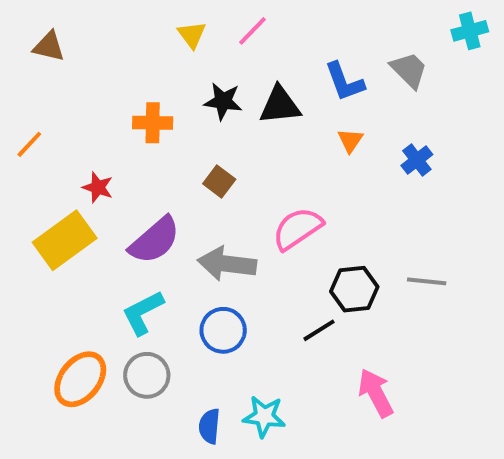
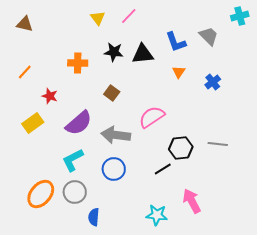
orange line: (29, 144) -> (25, 72), moved
yellow rectangle: (65, 240) -> (33, 123), size x0.7
cyan star: (264, 416) -> (157, 215), moved
blue semicircle: (209, 426) -> (94, 217), moved

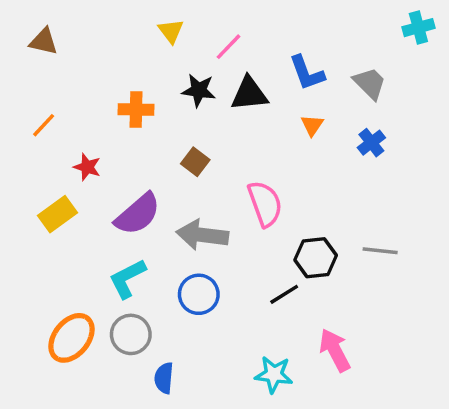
pink line: (129, 16) -> (228, 47), moved
gray trapezoid: (209, 36) -> (370, 83), moved
pink semicircle: (152, 117) -> (265, 204), turned 104

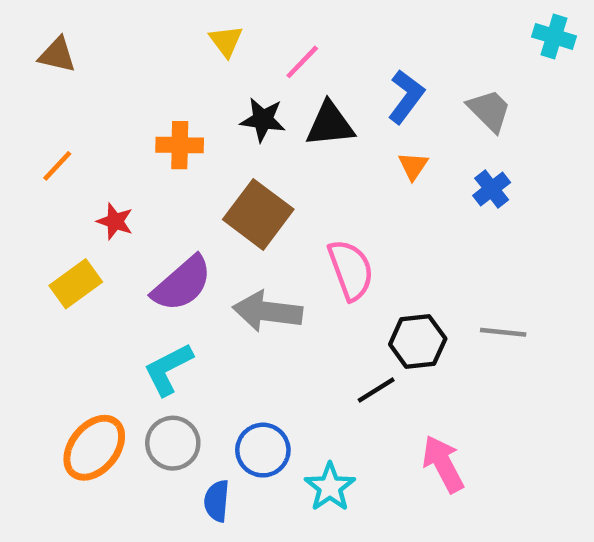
cyan cross: (418, 28) -> (554, 36), turned 32
blue L-shape: (307, 73) -> (406, 97), turned -123
brown square: (195, 162) -> (258, 214), size x1.8
blue circle: (199, 294) -> (263, 450), moved
cyan star: (274, 375) -> (330, 487), moved, turned 30

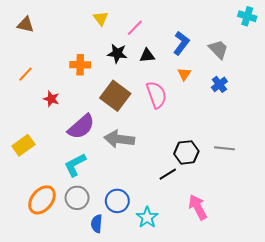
black triangle: (330, 124) -> (147, 55), size x0.7
pink semicircle: (351, 270) -> (156, 95), moved
yellow rectangle: (76, 284) -> (23, 145), moved

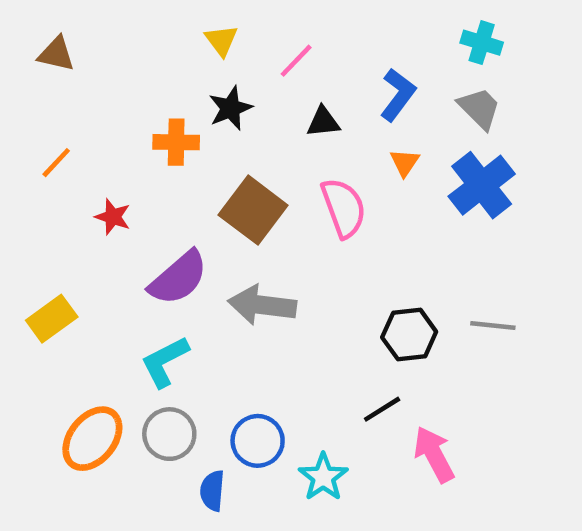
cyan cross: (247, 16) -> (482, 43), moved
black star: (117, 53) -> (230, 108), moved, turned -30
blue cross: (219, 84) -> (482, 185), size x1.8
black line: (168, 174) -> (382, 409), moved

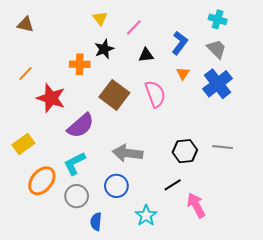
red star: (113, 217) -> (51, 98), size x1.8
gray arrow: (262, 305) -> (128, 153), moved
orange ellipse: (92, 439) -> (42, 181), moved
blue circle: (258, 441) -> (116, 186), moved

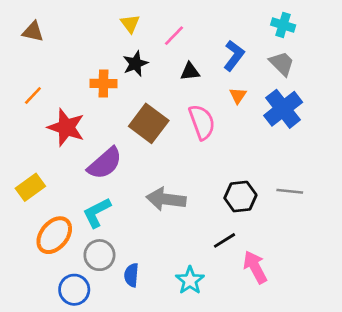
blue circle: (116, 186) -> (74, 290), moved
blue semicircle: (96, 222) -> (131, 275), moved

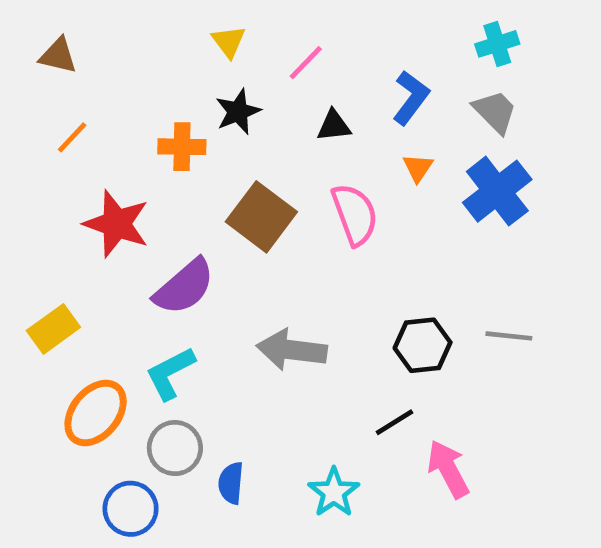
cyan cross: (283, 25) -> (497, 44), turned -35
orange line: (33, 95) -> (72, 137), moved

